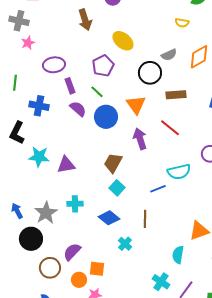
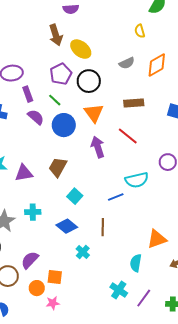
brown arrow: (85, 20) -> (56, 35), moved
yellow semicircle: (182, 23) -> (140, 31), turned 64
black circle: (150, 73) -> (89, 81), moved
brown trapezoid: (113, 163) -> (58, 167), moved

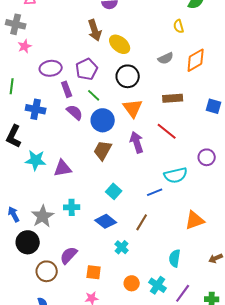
purple pentagon: (61, 74) -> (87, 69), moved
brown trapezoid: (58, 167) -> (103, 150), moved
brown line: (103, 227) -> (142, 222), turned 30
orange triangle: (157, 239) -> (195, 220), moved
orange circle: (37, 288) -> (132, 283), moved

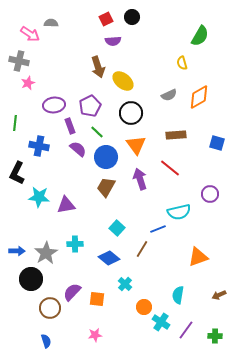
blue arrow: (14, 214) -> (17, 251), turned 119
brown line: (142, 222) -> (142, 249), moved
orange square: (94, 272) -> (97, 299), moved
orange circle: (132, 283) -> (144, 307), moved

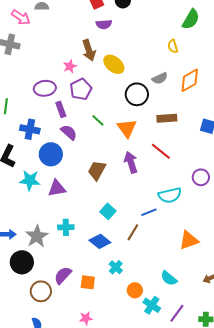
pink star: (28, 83) -> (70, 66), moved
black circle: (131, 113) -> (137, 94), moved
green line: (97, 132) -> (98, 120), moved
blue circle: (106, 157) -> (51, 154), moved
cyan semicircle: (178, 295) -> (169, 278), turned -60

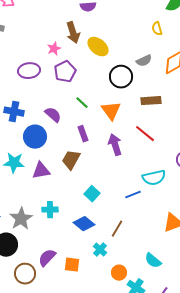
purple rectangle: (61, 109) -> (83, 134), moved
brown trapezoid: (97, 170) -> (71, 160), moved
brown line: (133, 232) -> (117, 229), moved

